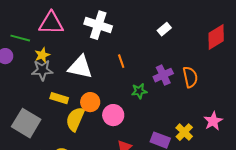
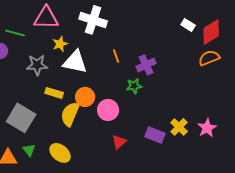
white rectangle: (164, 29) -> (188, 25), moved, turned 72
yellow star: (42, 55) -> (60, 44), moved
purple cross: (163, 75) -> (146, 65), moved
orange semicircle: (190, 77) -> (209, 58), moved, turned -100
pink star: (213, 121) -> (207, 128), moved

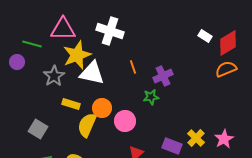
yellow star: (60, 44) -> (77, 55), size x1.8
gray star: (37, 65) -> (54, 76), turned -30
gray square: (21, 118) -> (38, 129), size x0.7

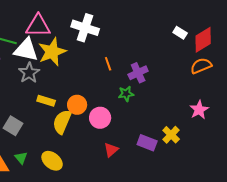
white triangle: (92, 73) -> (26, 50), moved
pink star: (224, 139) -> (199, 110), moved

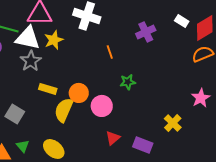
yellow star: (52, 52) -> (54, 40), size x0.7
purple cross: (138, 73) -> (146, 32), moved
purple rectangle: (147, 143) -> (143, 145), moved

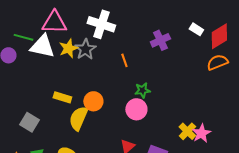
gray star: (31, 61) -> (85, 49), moved
pink star: (201, 98) -> (201, 133), moved
pink circle: (102, 106) -> (136, 109), moved

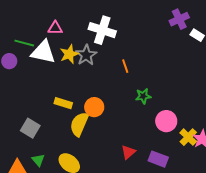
pink triangle: (54, 22) -> (55, 28), size x0.6
purple cross: (160, 40) -> (179, 19), moved
pink circle: (136, 109) -> (166, 121), moved

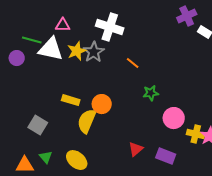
orange line: (125, 66) -> (133, 63), turned -32
yellow cross: (188, 137) -> (196, 134), turned -30

